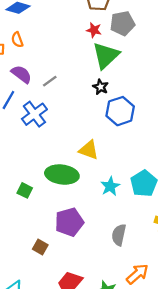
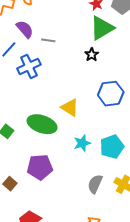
gray line: (50, 81) -> (48, 40), turned 32
blue hexagon: (120, 111) -> (111, 94), moved
gray semicircle: (119, 235) -> (95, 184), moved

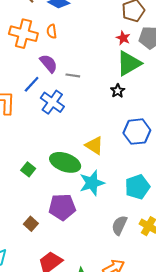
blue cross: (29, 66) -> (52, 102), turned -30
cyan star: (82, 143) -> (92, 183), moved, size x1.4

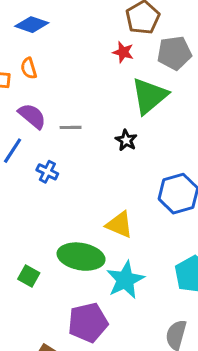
red star: (123, 38) -> (123, 52), moved
black star: (118, 91) -> (126, 140), moved
blue cross: (52, 102) -> (47, 172), size x0.6

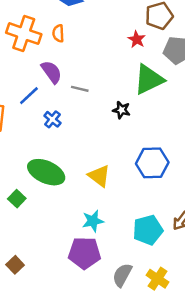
black star: (126, 140) -> (121, 110), turned -30
green ellipse: (81, 257) -> (46, 172), moved
cyan star: (125, 280) -> (93, 221), size x0.7
purple pentagon: (88, 323) -> (85, 253), moved

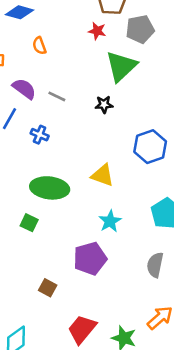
orange semicircle: (58, 33) -> (39, 46), moved
gray line: (80, 89) -> (57, 96), turned 30
purple pentagon: (85, 253) -> (90, 259), moved

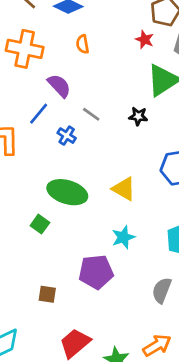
gray line: (57, 96) -> (91, 114), moved
brown square: (48, 288) -> (47, 294), turned -30

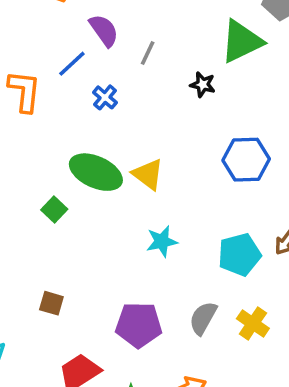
gray line: (91, 114) -> (148, 53), moved, turned 72
yellow triangle: (124, 189) -> (148, 174), moved
purple pentagon: (96, 272) -> (139, 325), moved

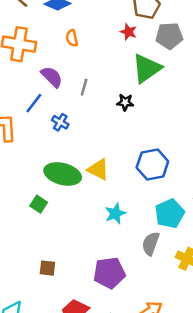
blue hexagon: (246, 160) -> (152, 165), moved
gray semicircle: (203, 318) -> (151, 244), moved

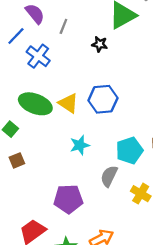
blue cross: (60, 122) -> (38, 56), size x1.5
blue hexagon: (152, 165) -> (103, 99), moved
brown square: (47, 268) -> (17, 160), moved, turned -35

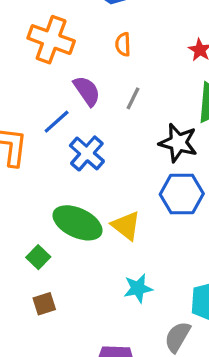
gray line: (63, 26) -> (133, 98), moved
black star: (100, 44) -> (178, 143), size x1.6
blue hexagon: (103, 99) -> (182, 194), moved

